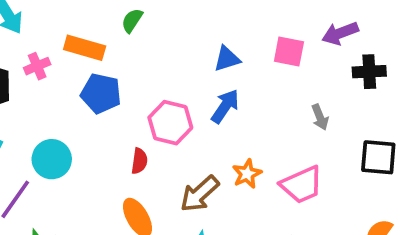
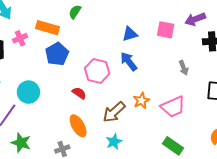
blue pentagon: (101, 93) -> (57, 54), turned 30
blue arrow: (225, 106) -> (129, 61), turned -72
red semicircle: (139, 161) -> (79, 93), turned -64

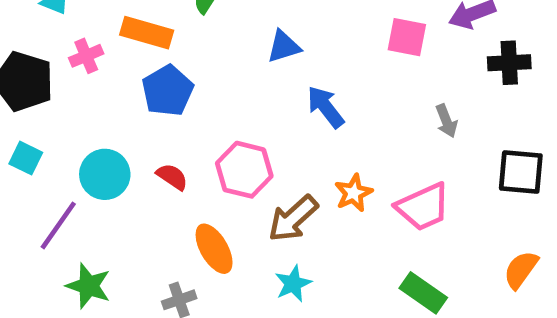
blue triangle: (130, 34) -> (284, 47), moved
pink hexagon: (97, 71) -> (244, 170), moved
red semicircle: (79, 93) -> (172, 177), moved

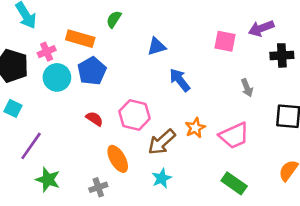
cyan circle: (105, 174) -> (57, 77), moved

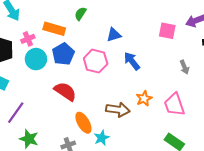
pink hexagon: (135, 115) -> (96, 61), moved
red semicircle: (94, 119) -> (65, 91), size x1.6
pink trapezoid: (234, 136) -> (174, 105), turned 95
brown arrow: (162, 142) -> (118, 110), turned -130
cyan star: (162, 178) -> (102, 138), moved

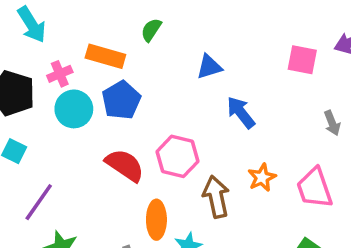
pink hexagon: (96, 61) -> (178, 156), moved
brown arrow: (118, 110) -> (216, 197), turned -110
orange ellipse: (83, 123) -> (156, 220), turned 30

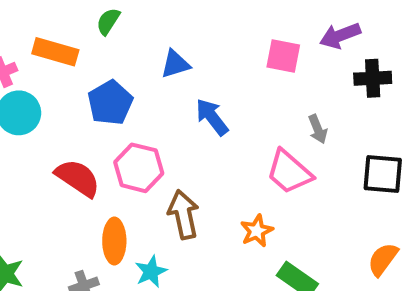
blue pentagon: (121, 100) -> (110, 103), moved
orange star: (262, 177) -> (257, 231), moved
pink trapezoid: (315, 188) -> (289, 172), moved, turned -30

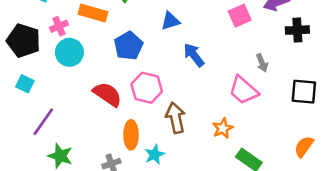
pink square: (283, 56) -> (240, 16), turned -35

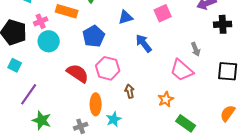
pink square: (240, 16) -> (163, 13), moved
brown arrow: (176, 118) -> (130, 91), size x0.6

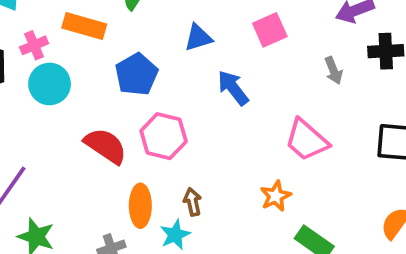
gray arrow: (196, 49) -> (334, 70), moved
brown arrow: (130, 91) -> (193, 202), moved

